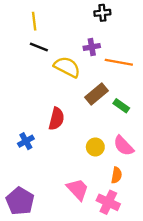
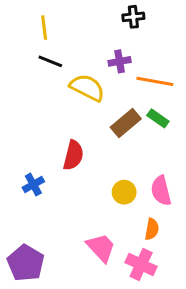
green rectangle: (121, 106) -> (158, 118), moved
pink semicircle: (124, 146) -> (161, 191), turned 30

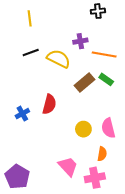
black cross: (133, 17) -> (98, 11), moved
black line: (50, 61) -> (31, 53), moved, turned -42
blue cross: (33, 184) -> (22, 114), moved
pink cross: (141, 264) -> (95, 178), turned -36

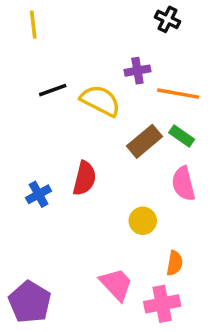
black cross: (98, 11) -> (167, 19), turned 32
yellow line: (30, 18) -> (33, 25), moved
pink semicircle: (108, 128) -> (183, 184), moved

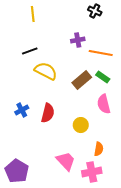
yellow line: (33, 25) -> (33, 14), moved
yellow semicircle: (100, 101) -> (46, 71), moved
red semicircle: (84, 178) -> (48, 113), moved

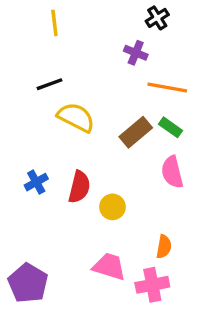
black cross: (95, 11) -> (157, 18), turned 32
purple cross: (78, 40) -> (136, 53), moved, turned 32
yellow circle: (81, 125) -> (113, 207), moved
pink trapezoid: (66, 161) -> (109, 267), turned -30

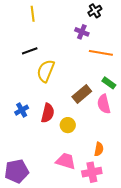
yellow semicircle: (76, 117) -> (46, 71), turned -95
green rectangle: (171, 127) -> (109, 83), moved
brown rectangle: (136, 132) -> (82, 94), moved
purple pentagon: (28, 283) -> (17, 171), turned 30

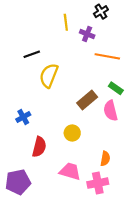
yellow line: (33, 14) -> (66, 22), moved
red semicircle: (48, 113) -> (39, 147), moved

